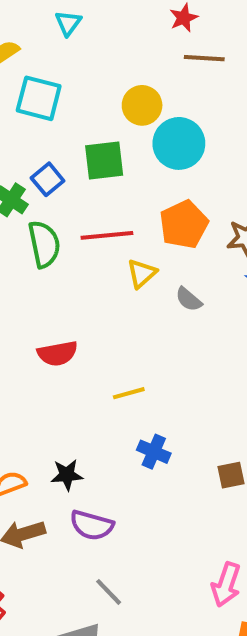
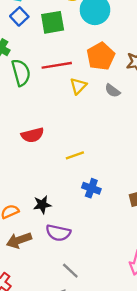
blue square: (48, 179) -> (19, 16), moved
gray semicircle: (189, 299) -> (112, 91), moved

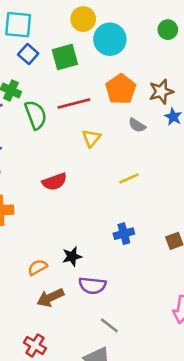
yellow triangle: (78, 86) -> (91, 138), moved
yellow line: (75, 155) -> (129, 178), moved
blue cross: (91, 188) -> (124, 234), turned -30

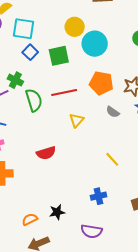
orange pentagon: (121, 89) -> (101, 83), turned -30
yellow line: (129, 178) -> (112, 159), moved, turned 70
purple semicircle: (92, 285) -> (92, 231), moved

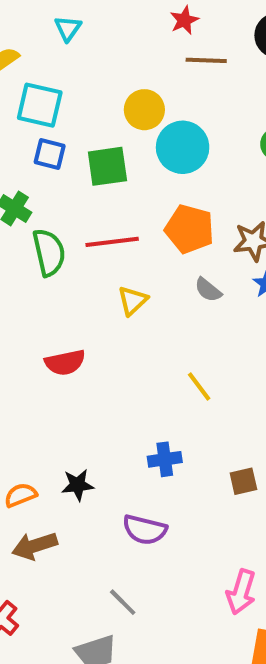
blue square: (30, 52) -> (50, 154), turned -35

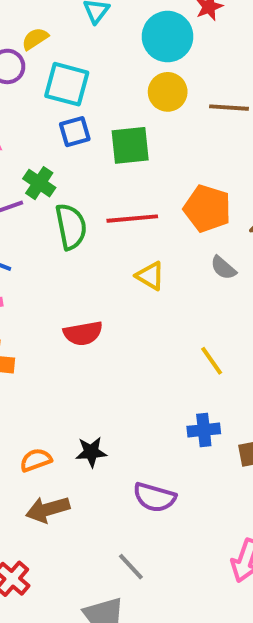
brown line: (206, 60) -> (229, 108), moved
cyan circle: (183, 147) -> (168, 37), moved
blue square: (50, 154) -> (75, 132), turned -32
yellow triangle: (133, 301) -> (150, 276), turned -48
blue cross: (165, 459) -> (204, 430), moved

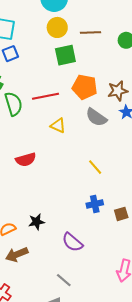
green square: (130, 145) -> (65, 55), moved
gray semicircle: (223, 268) -> (96, 117), size x1.5
purple semicircle: (154, 497) -> (72, 242), turned 30

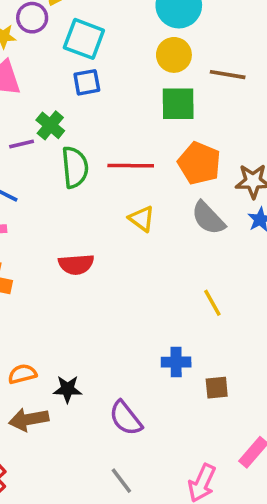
yellow line: (95, 167) -> (212, 303), moved
black star: (36, 222) -> (68, 389), moved
gray line: (64, 280) -> (121, 481), moved

